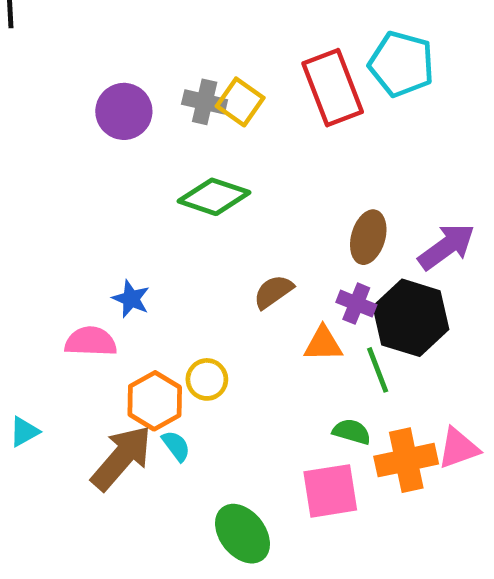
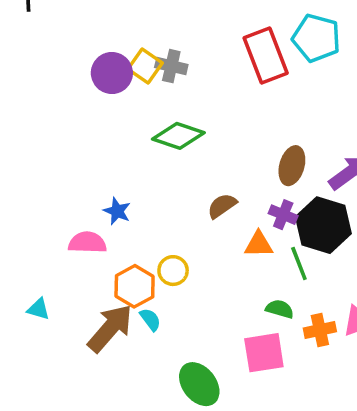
yellow square: (240, 102) -> (145, 66), moved
cyan triangle: (24, 432) -> (38, 309), turned 45
orange cross: (406, 460) -> (320, 330), size x0.7

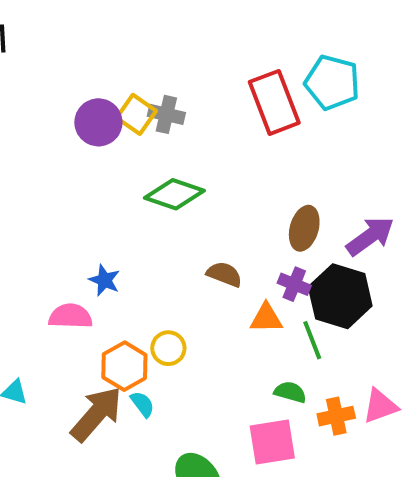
brown semicircle: (222, 206) -> (224, 274), turned 56

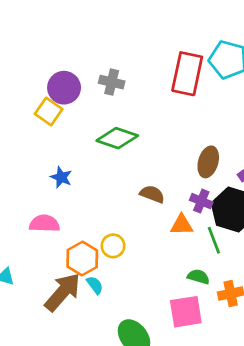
red rectangle: (274, 102) -> (187, 74), turned 33
yellow square: (136, 114) -> (49, 111), moved
blue star: (104, 280) -> (61, 177), moved

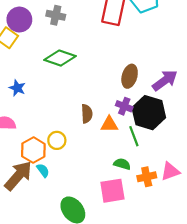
brown semicircle: (152, 194) -> (87, 114), moved, turned 66

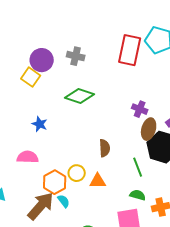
brown ellipse: (130, 76) -> (149, 129), moved
purple cross: (124, 106) -> (140, 109), moved
orange triangle: (109, 124) -> (98, 181), moved
green line: (134, 136) -> (138, 167), moved

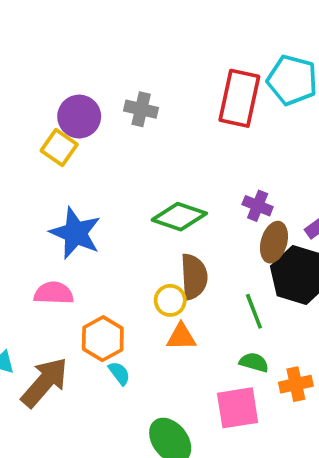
green diamond: (80, 96) -> (179, 217), moved
blue star: (40, 124) -> (76, 233), size x1.8
brown semicircle: (105, 148) -> (194, 277), size x1.4
yellow circle: (77, 173) -> (170, 300), moved
brown arrow: (41, 206) -> (45, 382), moved

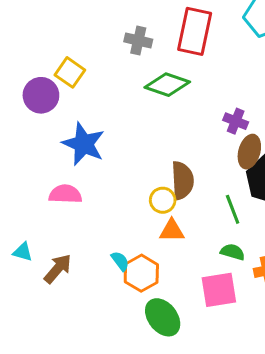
red rectangle: (239, 98) -> (195, 31), moved
purple circle: (79, 117) -> (41, 95), moved
green diamond: (179, 217) -> (167, 85), moved
orange hexagon: (103, 339) -> (141, 273), moved
brown arrow: (45, 382) -> (58, 269), size x0.7

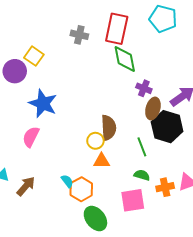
green diamond: (167, 85) -> (125, 59), moved, turned 60
pink semicircle: (65, 194) -> (31, 137), turned -65

